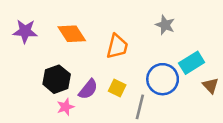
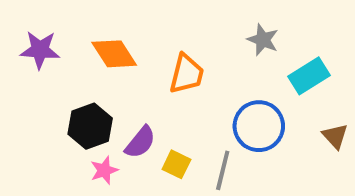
cyan rectangle: (192, 63) -> (309, 76), moved
yellow square: (117, 88) -> (176, 164), moved

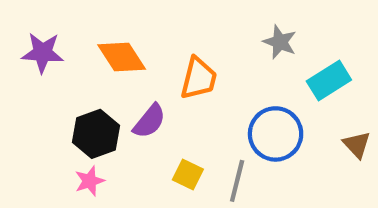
purple semicircle: (140, 142) -> (149, 121), moved
pink star: (104, 170) -> (90, 181), moved

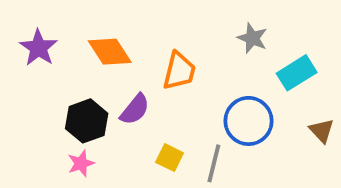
purple star: (43, 53) -> (39, 48), turned 30

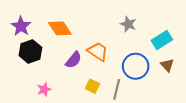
gray star: (252, 38) -> (128, 24), moved
orange trapezoid: (179, 71) -> (98, 52), moved, turned -70
black hexagon: (87, 121) -> (30, 52), moved
brown triangle: (322, 131) -> (167, 65), moved

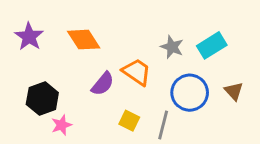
gray star: (128, 24) -> (172, 47), moved
cyan rectangle: (162, 40) -> (212, 45), moved
black hexagon: (30, 52) -> (42, 99), moved

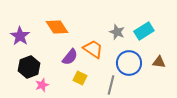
purple star: (29, 37) -> (20, 36), moved
brown triangle: (234, 91) -> (159, 62), turned -40
yellow square: (129, 121) -> (80, 78), moved

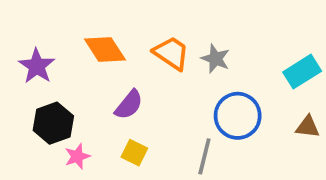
cyan rectangle: (144, 31) -> (302, 72), moved
orange trapezoid: (93, 49) -> (171, 53), moved
brown triangle: (159, 62) -> (308, 127), moved
yellow square: (80, 78) -> (134, 153), moved

